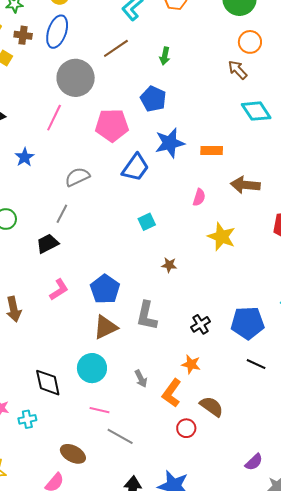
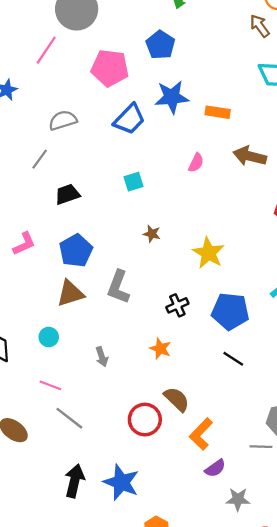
yellow star: (222, 237) -> (208, 253), moved
black trapezoid: (48, 244) -> (67, 194), moved
cyan circle: (92, 368) -> (49, 337), size x0.6
orange L-shape: (172, 393) -> (201, 434), moved
red circle: (186, 428) -> (145, 420), size x1.5

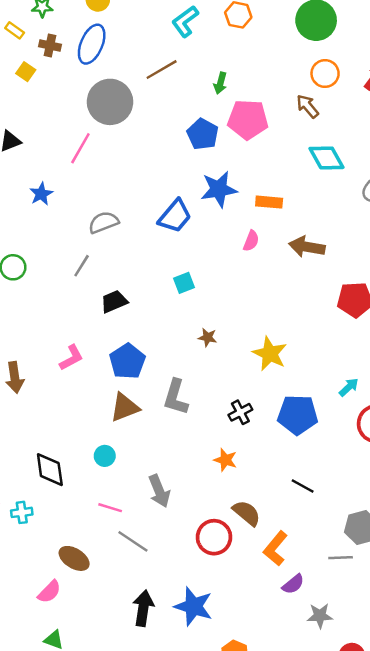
pink pentagon: (110, 68) -> (248, 120), moved
pink semicircle: (196, 163) -> (251, 241), moved
gray arrow: (102, 357) -> (159, 491), moved, size x1.5
black line: (233, 359) -> (303, 486), moved

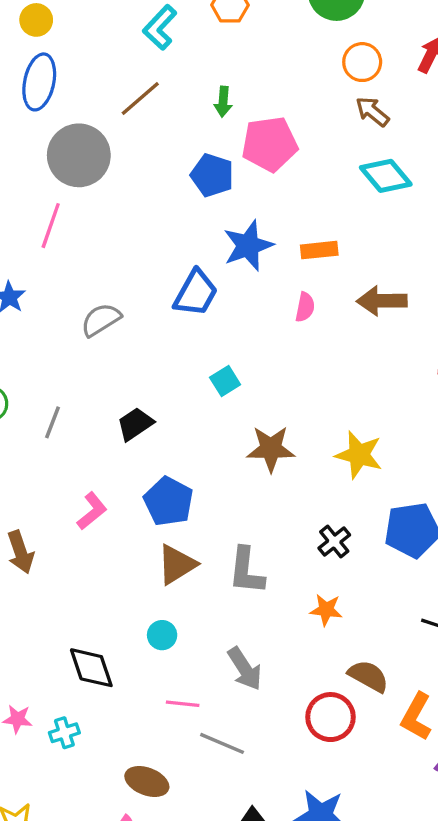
brown arrow: (308, 106) -> (372, 112), moved
gray line: (82, 266) -> (53, 422), moved
brown star: (208, 337) -> (271, 449), size x1.8
gray L-shape: (176, 397) -> (246, 571), moved

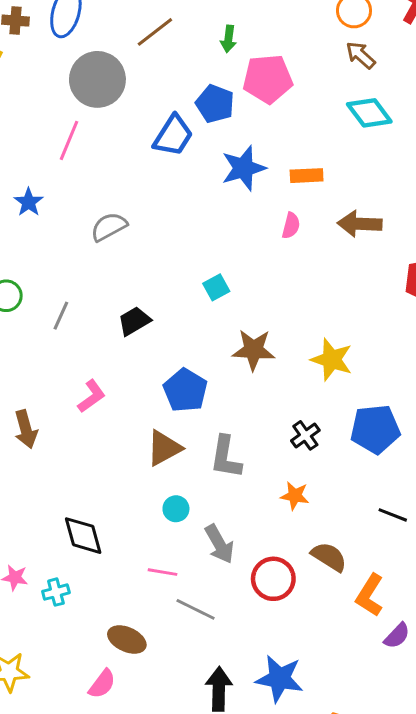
blue trapezoid: (196, 293) -> (173, 136), moved
blue pentagon: (168, 501) -> (185, 390), moved
cyan circle: (162, 635) -> (176, 509), moved
red circle: (331, 717) -> (273, 579), moved

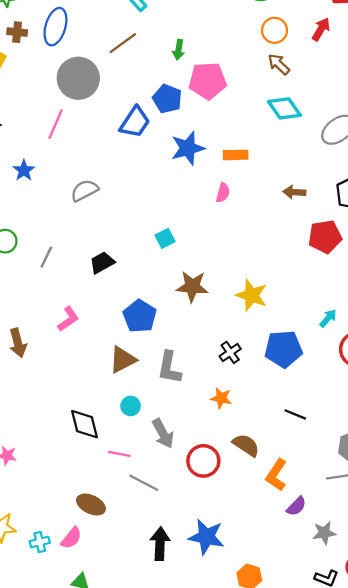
brown arrow: (360, 224) -> (294, 192), moved, size x0.7
black diamond: (83, 536) -> (84, 424), moved
cyan cross: (56, 592) -> (40, 542), moved

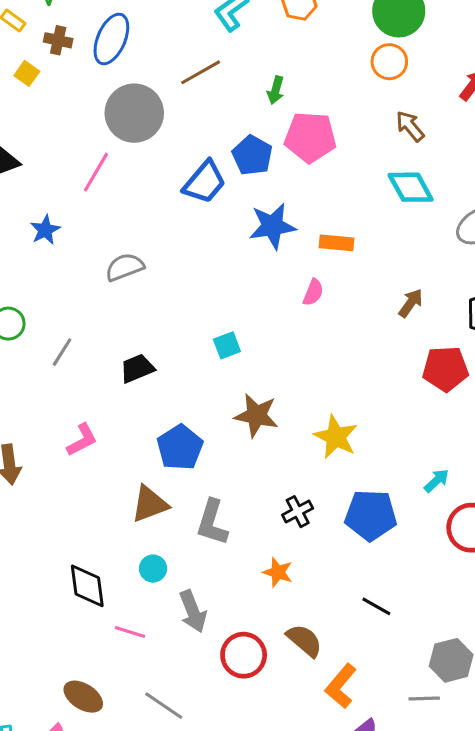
orange circle: (275, 30) -> (389, 62), moved
brown arrow: (294, 192) -> (411, 303), turned 115
gray line: (144, 483) -> (164, 706), moved

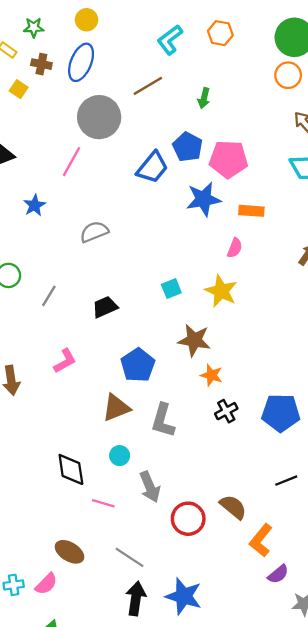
pink pentagon: (310, 137) -> (228, 159), moved
yellow star: (336, 437) -> (221, 291), moved
orange star: (278, 572) -> (211, 375), moved
black line: (376, 606) -> (286, 481), turned -50

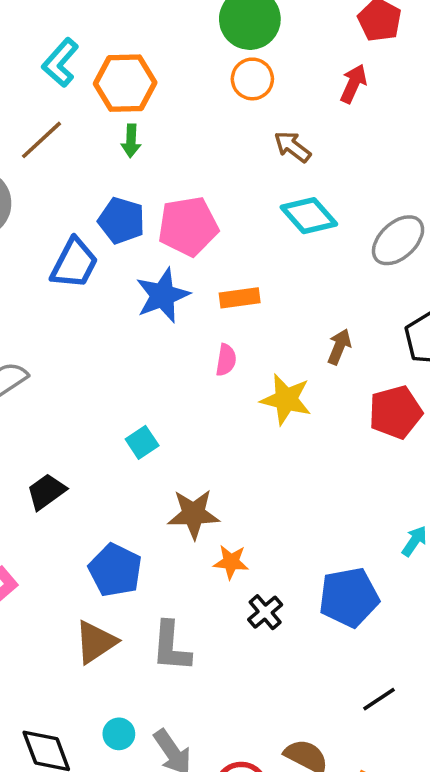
orange hexagon: (220, 33) -> (125, 83), moved, size x1.5
yellow star: (221, 291) -> (286, 399), moved
cyan circle: (120, 456) -> (119, 734), moved

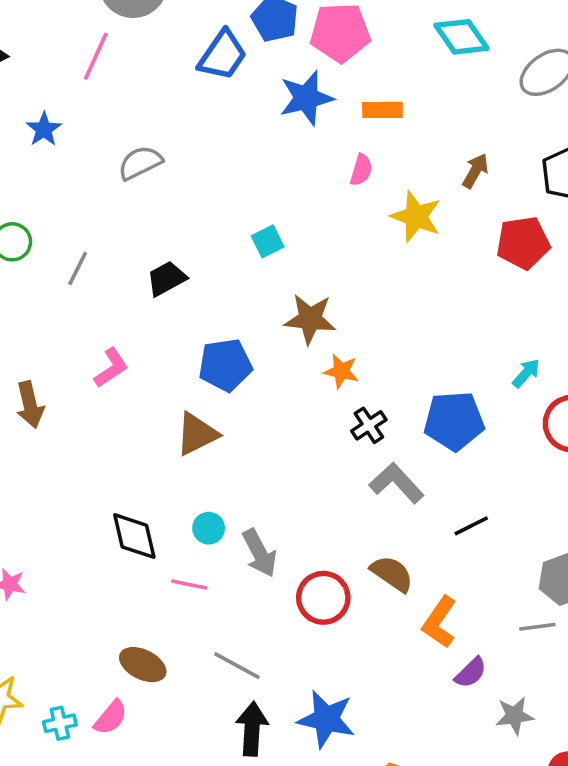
blue pentagon: (115, 570) -> (225, 365), turned 30
gray L-shape: (171, 647) -> (397, 483), moved, turned 126

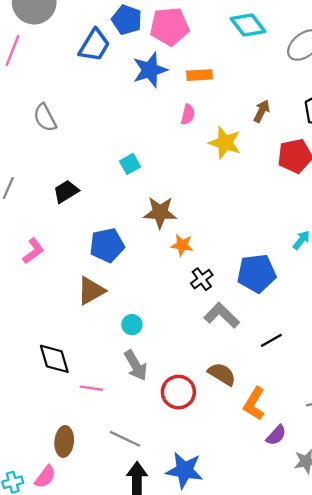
gray semicircle: (140, 163) -> (45, 118), turned -88
cyan circle: (209, 528) -> (132, 325), moved
brown ellipse: (143, 665) -> (64, 441), turned 72

